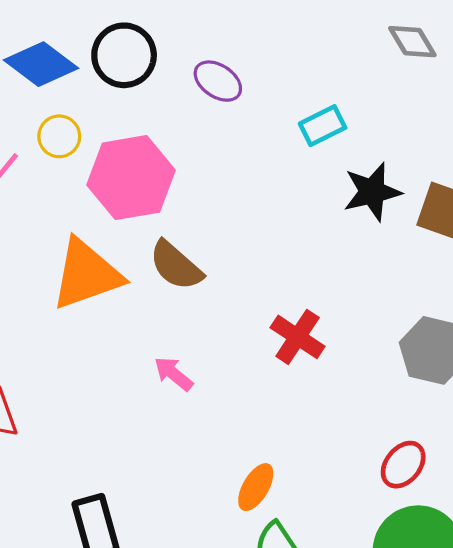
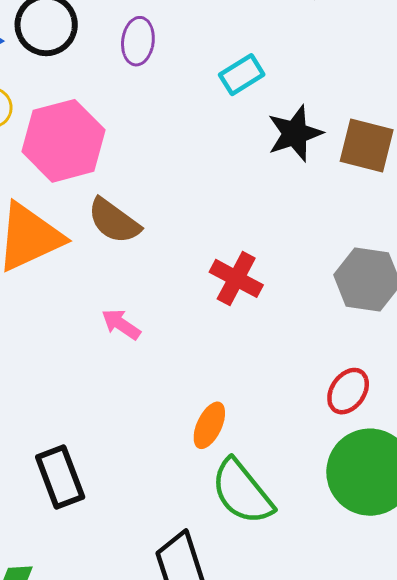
purple ellipse: (218, 81) -> (138, 41), turned 69

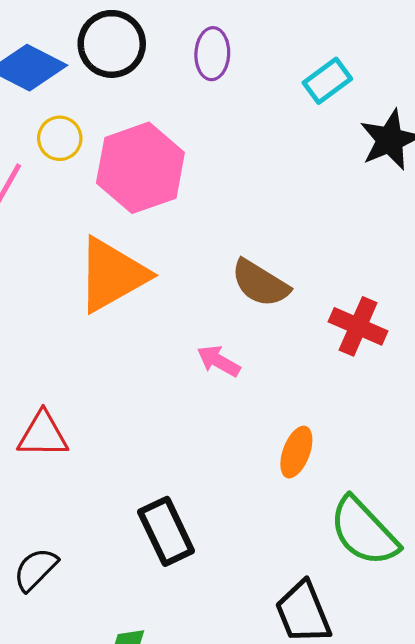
brown semicircle: (114, 221) -> (260, 283), moved
red cross: (236, 278) -> (358, 326), moved
orange ellipse: (209, 425) -> (296, 452), moved

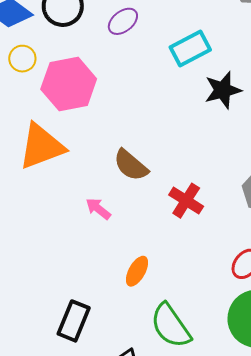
purple ellipse: (212, 54) -> (123, 21), turned 40
cyan rectangle: (327, 81) -> (190, 48), size x1.4
black rectangle: (166, 531) -> (74, 321), moved, turned 39

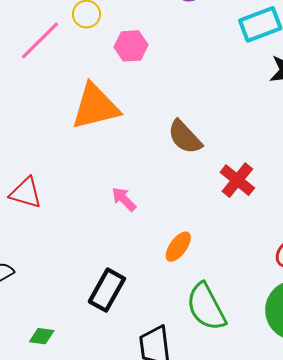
pink hexagon: (69, 84) -> (131, 46), size x0.6
pink arrow: (98, 209) -> (124, 199), moved

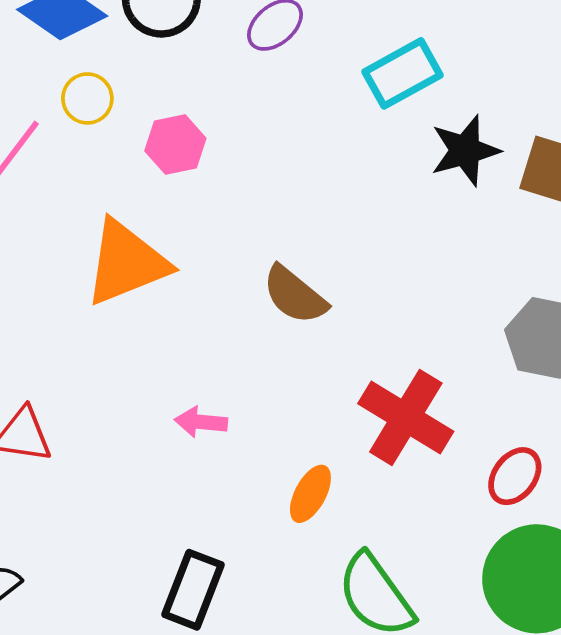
red cross: (237, 180) -> (406, 417), moved, size x1.4
pink arrow: (124, 199) -> (201, 422), turned -32

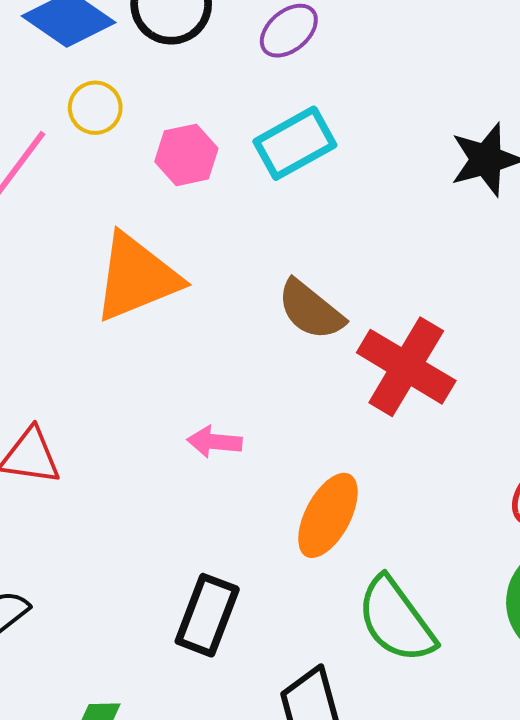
cyan rectangle: (402, 73) -> (295, 143), moved
red cross: (406, 417) -> (406, 367), moved
orange ellipse: (310, 494) -> (328, 515), size x1.4

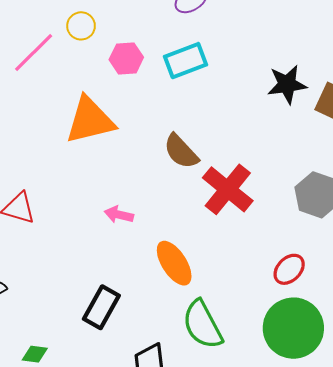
orange ellipse: (328, 515) -> (174, 263), turned -69

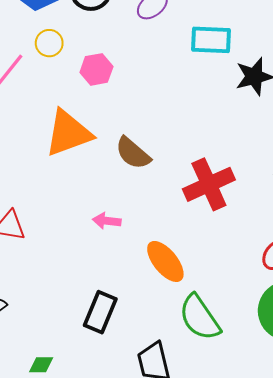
cyan rectangle: (186, 61) -> (211, 40), moved, turned 30
brown semicircle: (181, 151) -> (133, 153), moved
red cross: (228, 189) -> (209, 184), turned 33

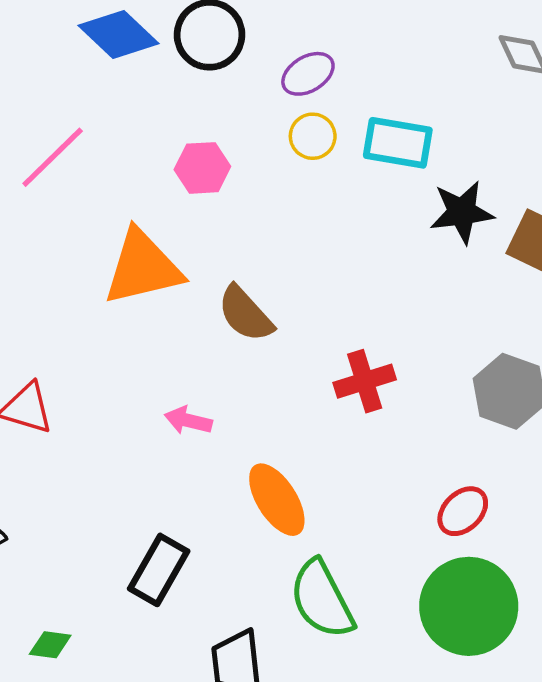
yellow circle: (49, 43) -> (313, 136), moved
red cross: (209, 184) -> (365, 381), size x0.7

